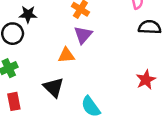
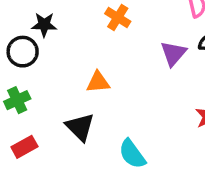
purple triangle: (83, 35) -> (173, 53), moved
red rectangle: (14, 101) -> (24, 147), turned 72

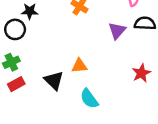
orange triangle: (98, 82) -> (79, 66), moved
red rectangle: (24, 147) -> (16, 84), moved

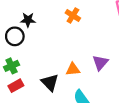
purple triangle: (117, 31) -> (100, 63), moved

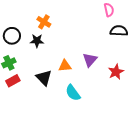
orange cross: (73, 15) -> (44, 22), moved
black star: (28, 20) -> (37, 41), moved

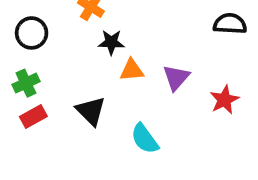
black star: (37, 41) -> (111, 42), moved
orange triangle: (65, 66) -> (132, 70), moved

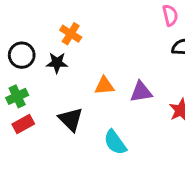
black star: (111, 42) -> (57, 63), moved
purple triangle: (176, 77) -> (141, 92), turned 40

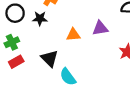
purple triangle: (141, 92) -> (100, 28), moved
cyan semicircle: (115, 142) -> (68, 77), moved

